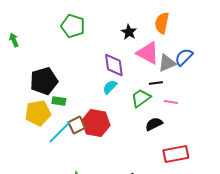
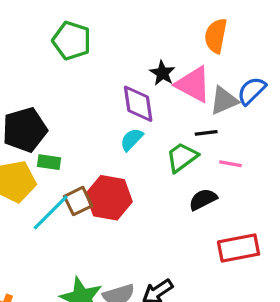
black star: (129, 32) -> (162, 73), moved

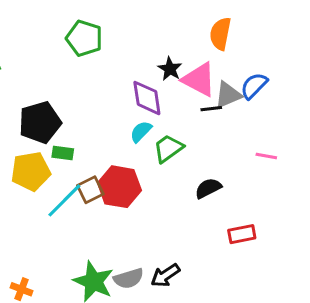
black line: (206, 133) -> (211, 109), moved
green trapezoid: (182, 157) -> (168, 148), moved
pink line: (230, 164) -> (266, 156), moved
red rectangle: (239, 248) -> (242, 234), size x0.7

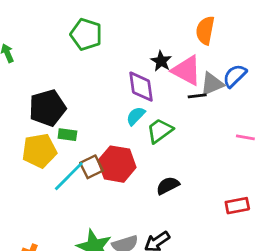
black semicircle: (208, 188) -> (168, 186), moved
red rectangle: (242, 234) -> (237, 206), moved

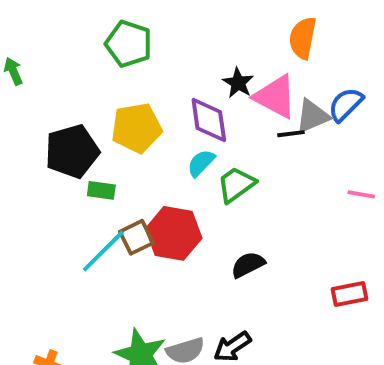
yellow pentagon: (39, 151) -> (137, 128), moved

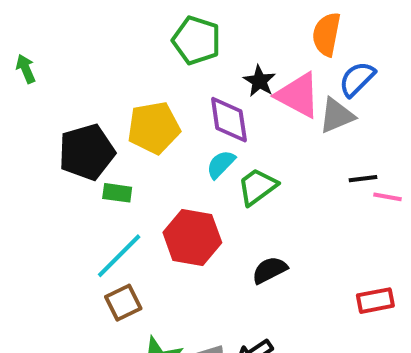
green pentagon: (129, 44) -> (196, 40), moved
blue semicircle: (346, 104) -> (357, 79), moved
black line: (291, 134) -> (363, 179), moved
brown square: (137, 237) -> (123, 303), moved

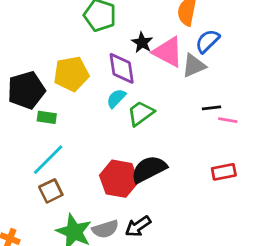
red hexagon: (192, 238) -> (119, 179), moved
black semicircle: (270, 270) -> (149, 169), size x1.5
red rectangle: (375, 301) -> (224, 172), moved

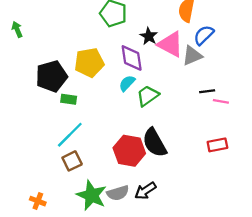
black semicircle: (149, 169) -> (154, 143), turned -92

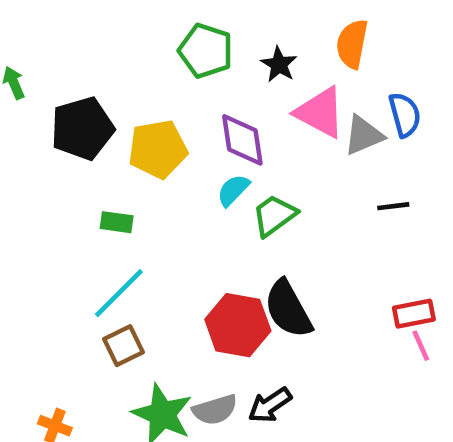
blue semicircle: (204, 35) -> (405, 115), moved, turned 120
black star: (149, 36) -> (279, 64), moved
black pentagon: (51, 76) -> (82, 128), moved
pink line: (221, 101) -> (421, 346), moved, turned 56

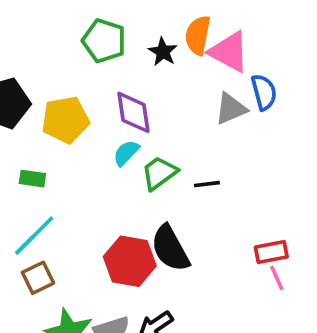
orange semicircle: (352, 44) -> (198, 35), moved
pink triangle: (320, 112) -> (229, 52), moved
black line: (393, 206) -> (207, 184), moved

